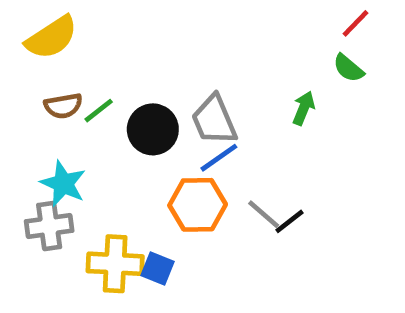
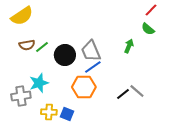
cyan star: (63, 184) -> (39, 83), moved, turned 30
gray line: (264, 214) -> (137, 91), moved
yellow cross: (115, 264) -> (49, 112), size x0.7

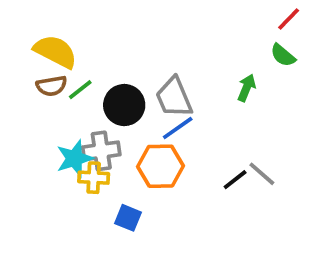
yellow semicircle: (22, 16) -> (55, 51), moved, turned -120
gray cross: (21, 96) -> (101, 151), moved
yellow cross: (49, 112) -> (94, 178), moved

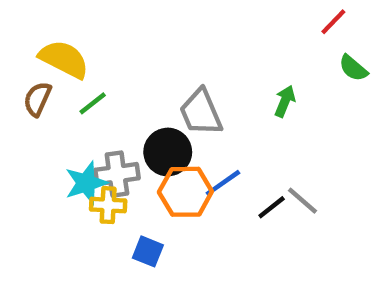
green semicircle: (283, 55) -> (353, 68), moved
brown semicircle: (52, 86) -> (37, 99), moved, turned 124
black circle: (124, 105) -> (168, 152), moved
blue line: (178, 128) -> (223, 183), moved

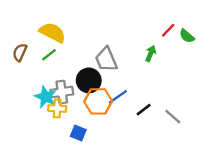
red line: (333, 22) -> (168, 30), moved
yellow semicircle: (64, 59) -> (53, 33), moved
cyan star: (86, 183) -> (46, 97), turned -30
gray line: (302, 201) -> (173, 117), moved

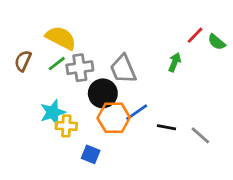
gray cross: (62, 92) -> (80, 68), moved
cyan star: (46, 97) -> (53, 112), turned 30
black line: (144, 110) -> (167, 127), turned 49

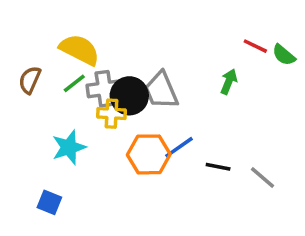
red line: (195, 35) -> (255, 46), turned 72
black circle: (103, 93) -> (129, 96), moved
yellow cross: (66, 126) -> (112, 114), moved
blue square: (91, 154) -> (49, 202), moved

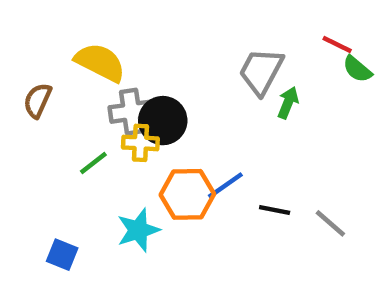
red line: (255, 46) -> (337, 45), moved
green line: (74, 83) -> (93, 163), moved
gray trapezoid: (161, 90) -> (261, 71), moved, turned 51
cyan star: (69, 147) -> (138, 230), moved

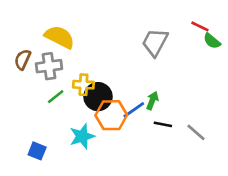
green arrow: (288, 103) -> (152, 101), moved
gray cross: (131, 112) -> (49, 66), moved
black circle: (163, 121) -> (98, 97), moved

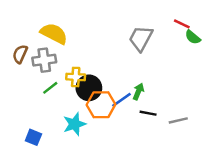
gray line: (196, 132) -> (178, 120), turned -54

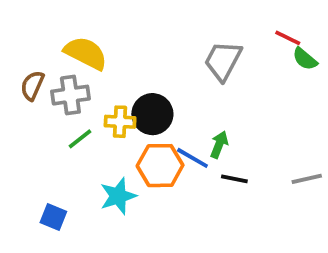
black circle: (89, 88) -> (152, 114), moved
blue line: (122, 100) -> (192, 158), turned 65
gray line: (178, 120) -> (307, 179), moved

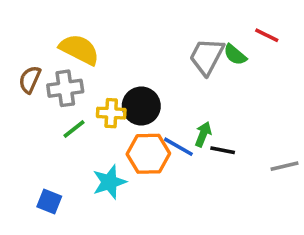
green semicircle: (305, 59) -> (235, 55), moved
black line: (234, 179) -> (223, 150), moved

